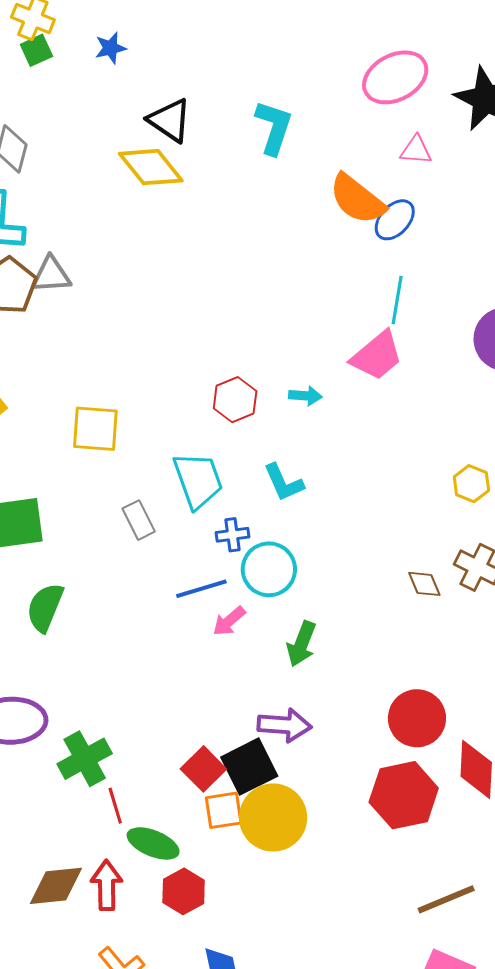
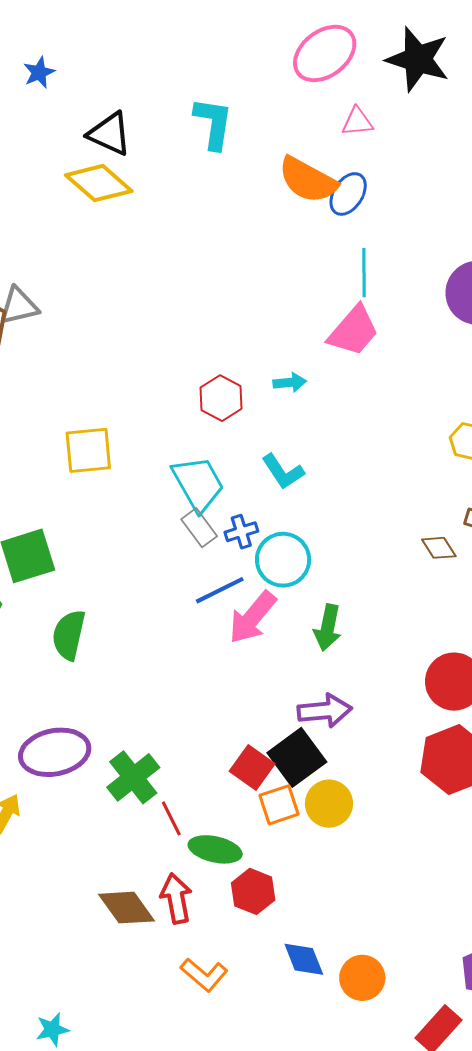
gray rectangle: (139, 520) -> (199, 528), moved
pink arrow: (229, 621) -> (252, 617), size x1.6
yellow circle: (273, 818) -> (329, 804), size x0.7
brown diamond: (56, 886) -> (126, 908), turned 70

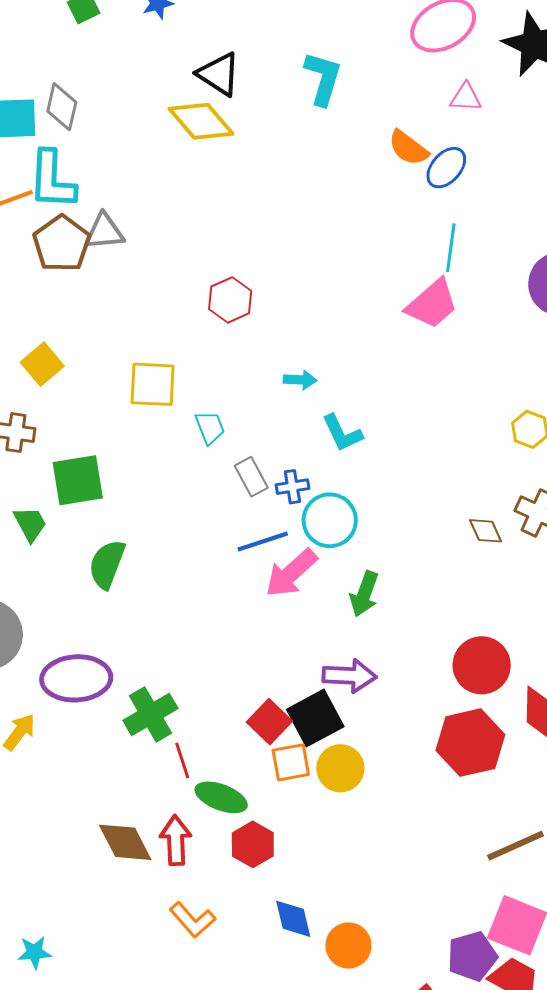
orange semicircle: (308, 180) -> (408, 148), size x0.7
cyan arrow: (290, 382) -> (300, 380), moved
red hexagon: (221, 398) -> (230, 300), moved
cyan trapezoid: (198, 484) -> (210, 427), moved, size x0.6

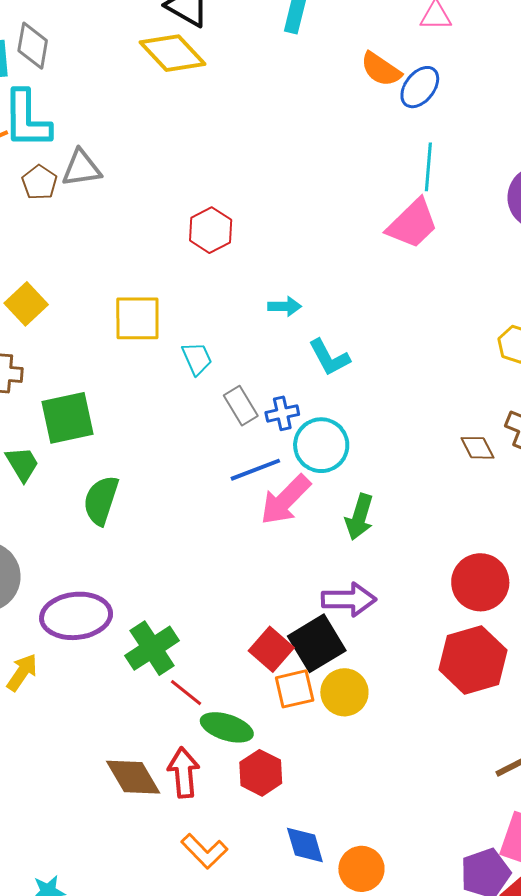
brown pentagon: (62, 244) -> (39, 182), size x0.6
red line: (182, 761) -> (186, 693), turned -30

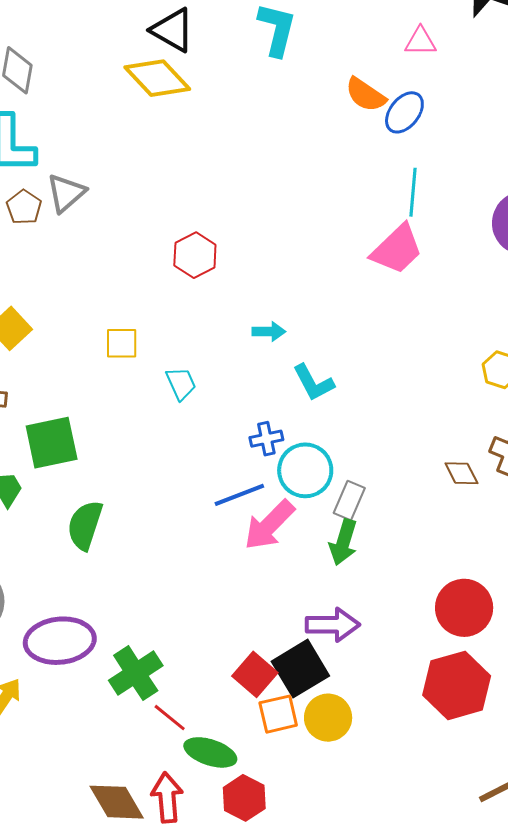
gray triangle: (81, 168) -> (66, 193), turned -33
yellow square: (137, 318) -> (122, 343), size x0.7
gray rectangle: (241, 406) -> (349, 501), moved, turned 54

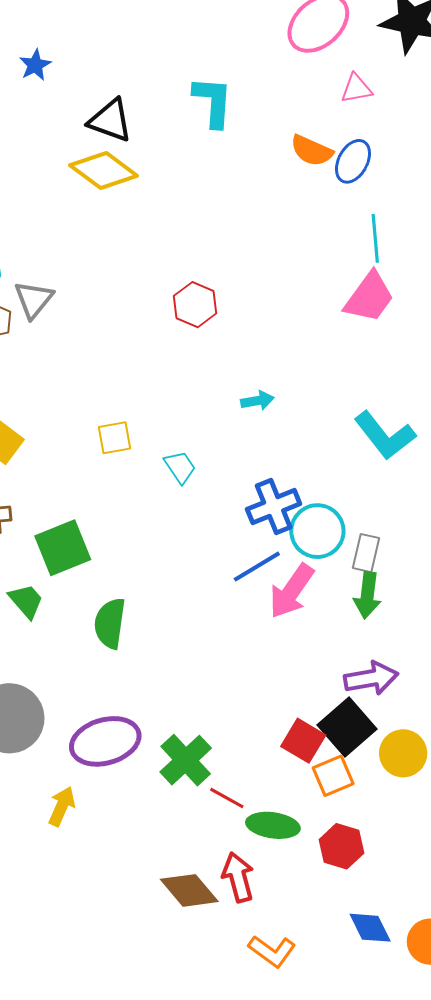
red hexagon: (195, 255) -> (195, 305), moved
cyan L-shape: (313, 383) -> (385, 436), moved, size x1.4
blue cross: (266, 439) -> (274, 507), size x1.6
yellow circle: (328, 718) -> (403, 753), moved
red hexagon: (244, 798) -> (341, 846), moved

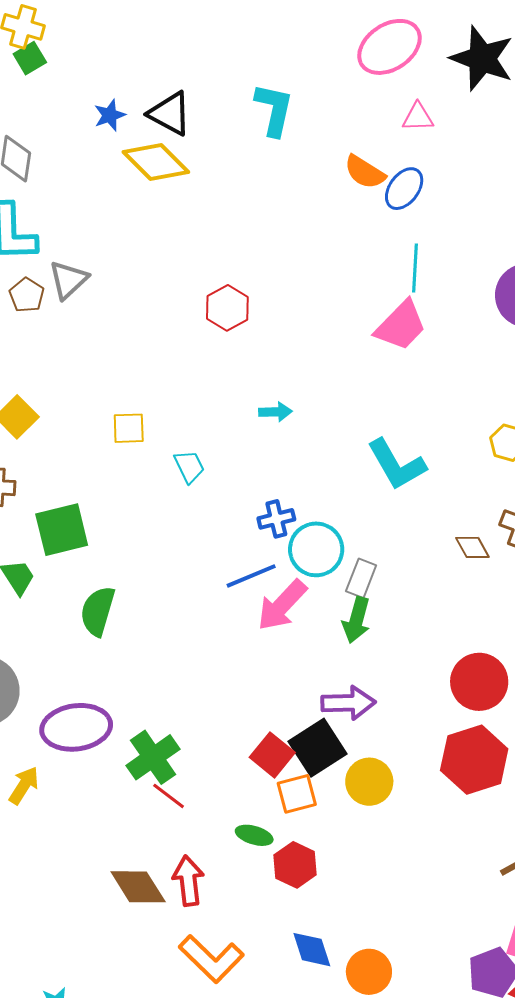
blue star: (35, 65) -> (110, 115), moved
blue cross: (274, 507) -> (276, 519), size x0.7
red line: (227, 798) -> (169, 796), moved
green ellipse: (273, 825) -> (254, 835), moved, size x0.7
orange L-shape: (272, 951) -> (211, 959), size x1.4

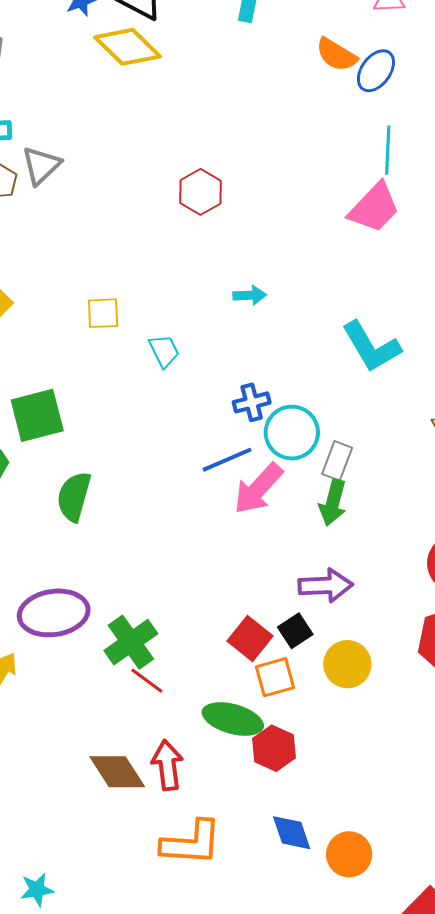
black square: (318, 748) -> (295, 631), size x0.6
green ellipse: (254, 835) -> (233, 719), size x1.6
orange L-shape: (211, 959) -> (191, 843), turned -40

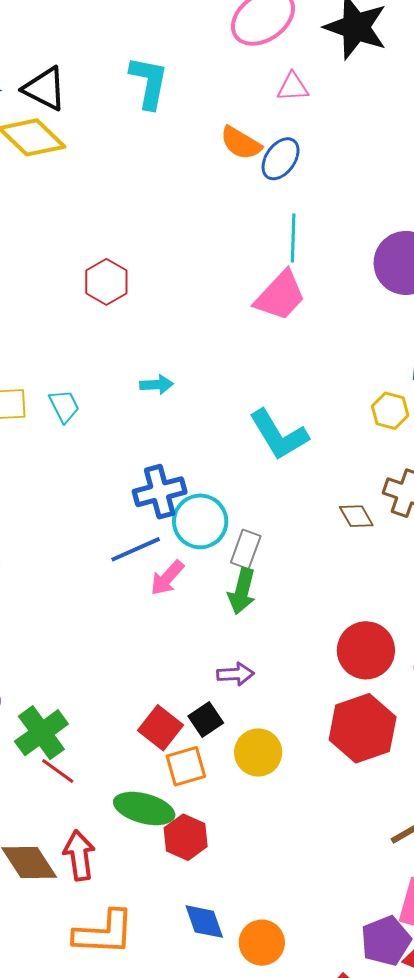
cyan trapezoid: (164, 351) -> (64, 406), moved
blue cross: (252, 402) -> (160, 492), size x1.4
pink arrow: (258, 489) -> (167, 578), size x0.7
purple arrow: (326, 586) -> (236, 674), size x0.7

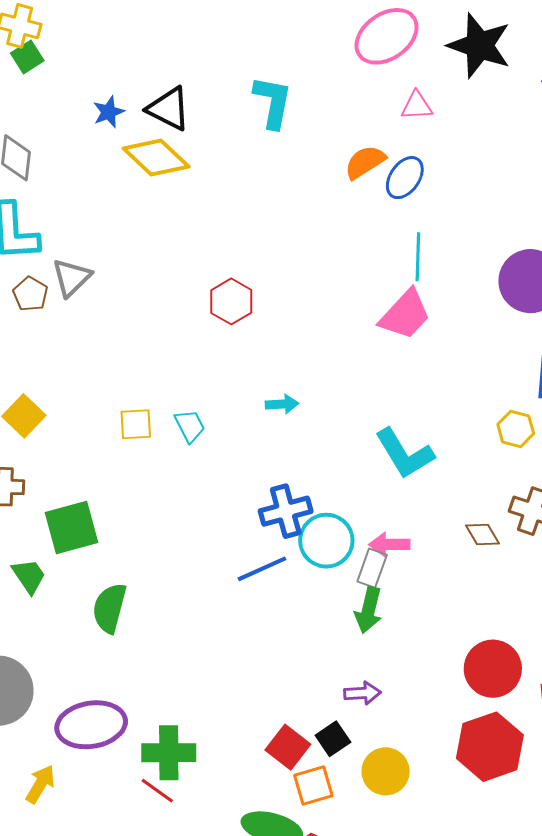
orange semicircle: (241, 143) -> (365, 162), turned 117
pink arrow: (167, 578) -> (389, 544), moved, turned 48
green cross: (41, 733) -> (169, 753), turned 36
red line: (58, 771) -> (157, 791), moved

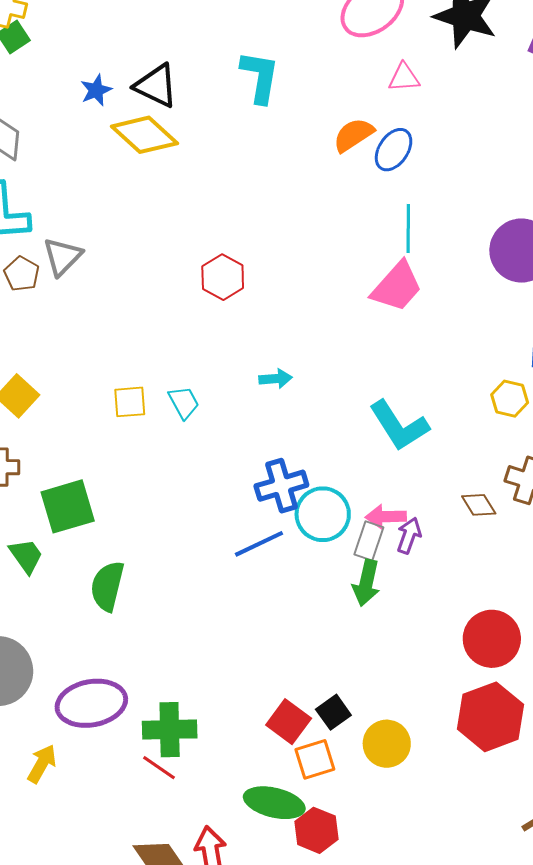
purple arrow: (362, 693) -> (409, 536), moved, turned -66

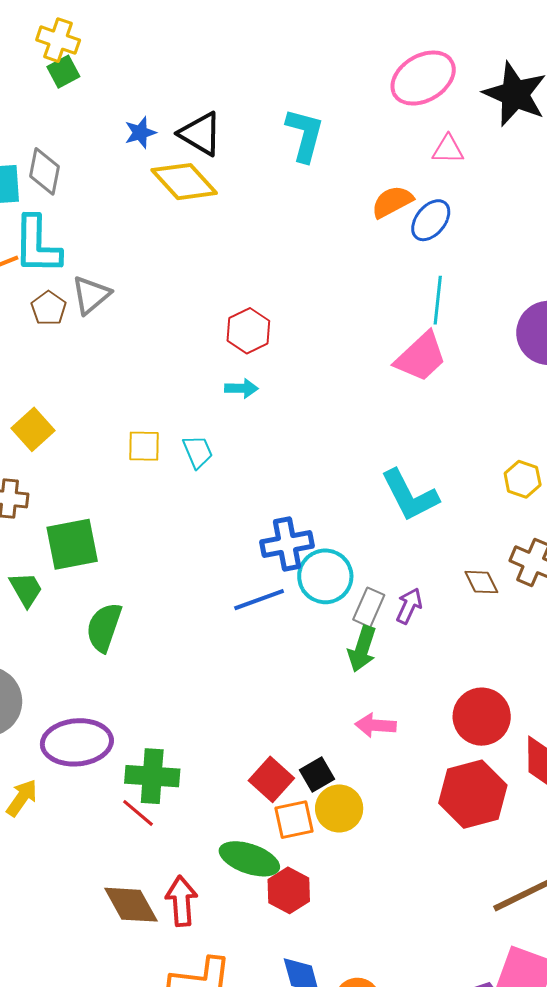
cyan arrow: (276, 379) -> (241, 388), moved
pink arrow: (386, 517) -> (376, 725), moved
yellow circle: (387, 744) -> (339, 808), moved

